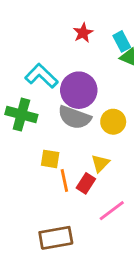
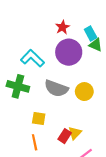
purple circle: (79, 90) -> (69, 52), moved
yellow triangle: (100, 163) -> (75, 133), moved
orange line: (64, 180) -> (35, 142), moved

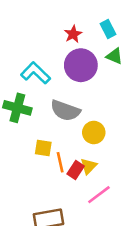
cyan rectangle: (91, 33) -> (108, 29), moved
yellow circle: (84, 92) -> (94, 132), moved
orange line: (35, 142) -> (60, 162), moved

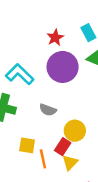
gray semicircle: (65, 111) -> (48, 110), size x0.6
red rectangle: (76, 170) -> (63, 147), moved

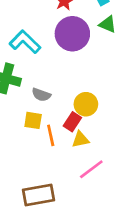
gray semicircle: (48, 110) -> (41, 95), moved
yellow triangle: (70, 163) -> (80, 139), turned 35

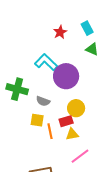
purple circle: (72, 34) -> (66, 76), moved
cyan L-shape: (25, 42) -> (46, 62), moved
red rectangle: (72, 122) -> (66, 121), turned 40

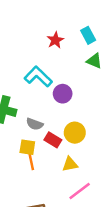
purple circle: (66, 76) -> (63, 94), size x0.6
red rectangle: (66, 121) -> (53, 140), moved, turned 48
orange line: (50, 131) -> (31, 161), moved

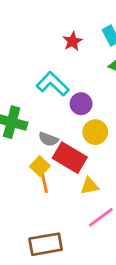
yellow circle: (75, 133) -> (95, 132), moved
red rectangle: (53, 140) -> (70, 158), size x1.6
yellow square: (27, 147) -> (40, 166), turned 35

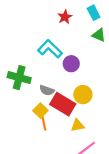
yellow circle: (95, 132) -> (83, 95), moved

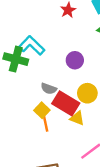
cyan L-shape: (50, 49) -> (32, 45), moved
green cross: (19, 78) -> (16, 59), moved
yellow triangle: (78, 125) -> (77, 118), moved, turned 32

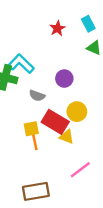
gray semicircle: (49, 89) -> (37, 96), moved
yellow square: (42, 110) -> (31, 129), turned 35

